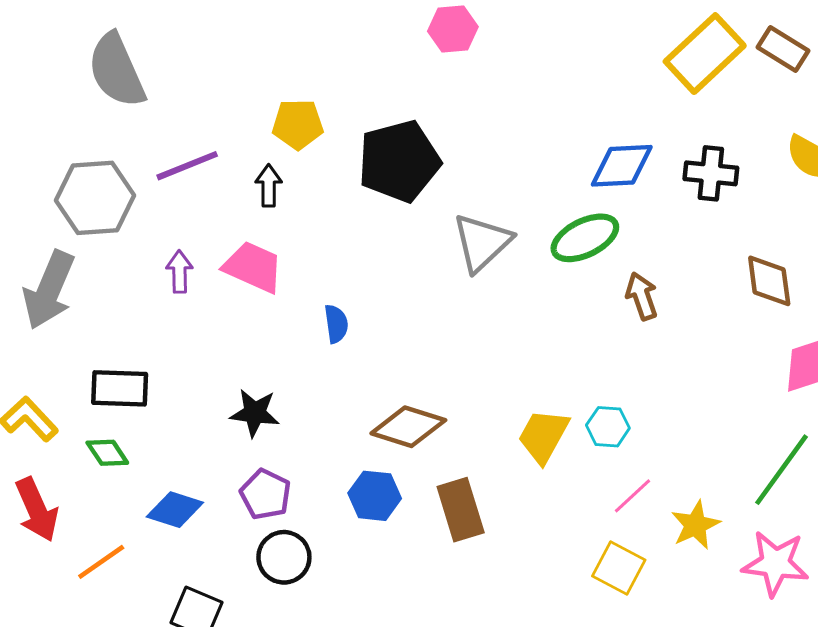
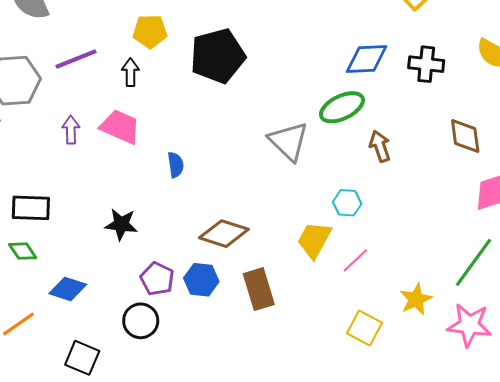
gray triangle: (482, 242) -> (289, 141), moved, turned -33
cyan hexagon: (608, 427) -> (347, 203), moved
purple pentagon: (265, 494) -> (157, 279), moved
pink line: (633, 496) -> (355, 260), moved

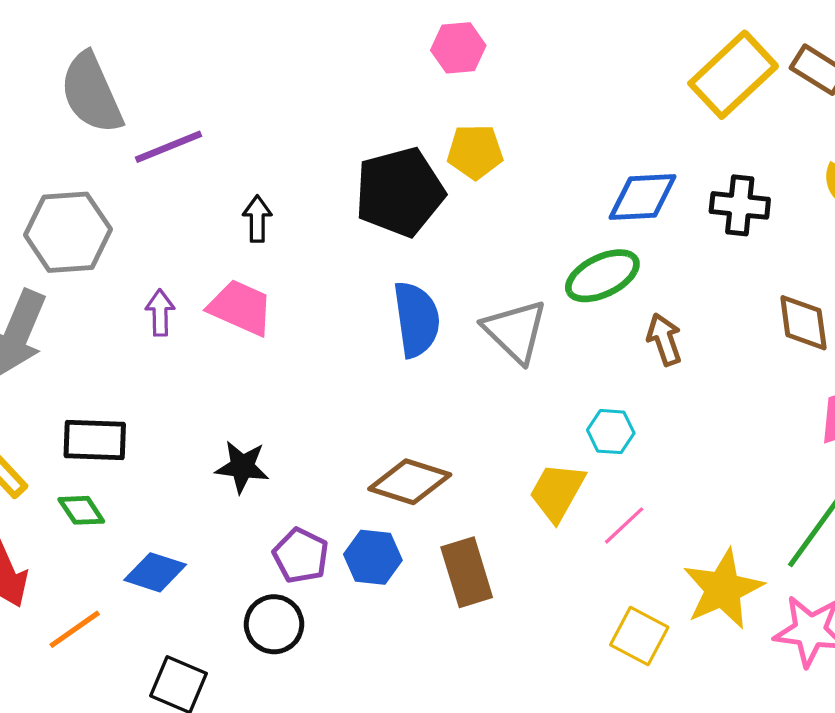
yellow pentagon: (150, 31) -> (475, 152), moved
purple line: (76, 59) -> (168, 147), moved
blue semicircle: (176, 165) -> (416, 319), moved, size x1.8
yellow star: (416, 299) -> (723, 589), size x1.5

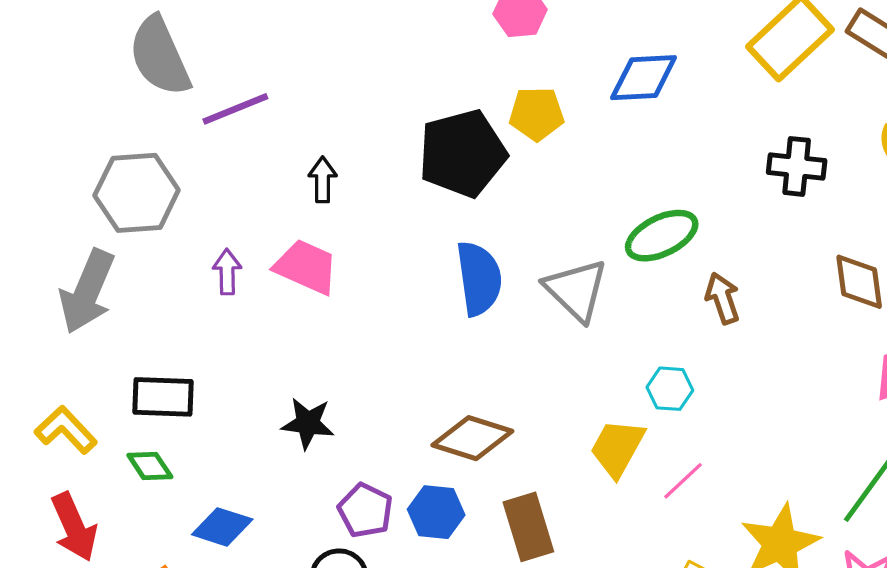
blue diamond: (643, 197) -> (644, 78), moved

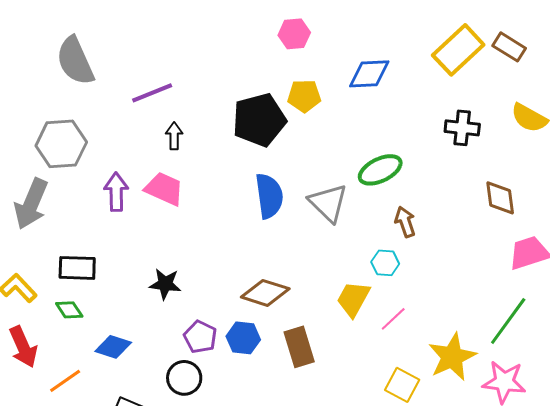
purple line: (235, 109) -> (152, 93), moved
purple arrow: (227, 272) -> (116, 192), size x1.4
brown arrow: (723, 298) -> (405, 222), moved

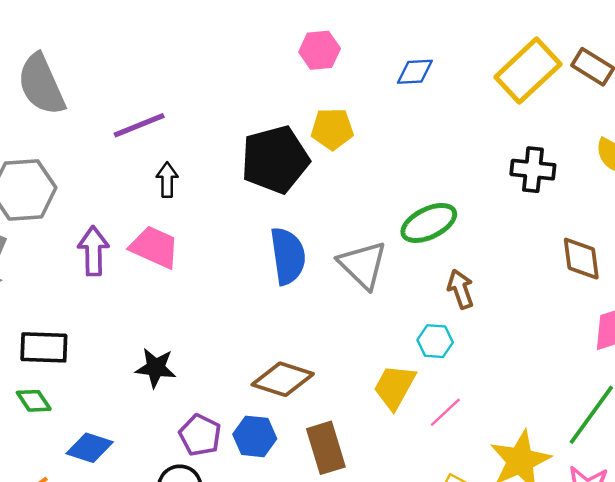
blue diamond: (369, 74) -> (415, 72), moved, size x0.7

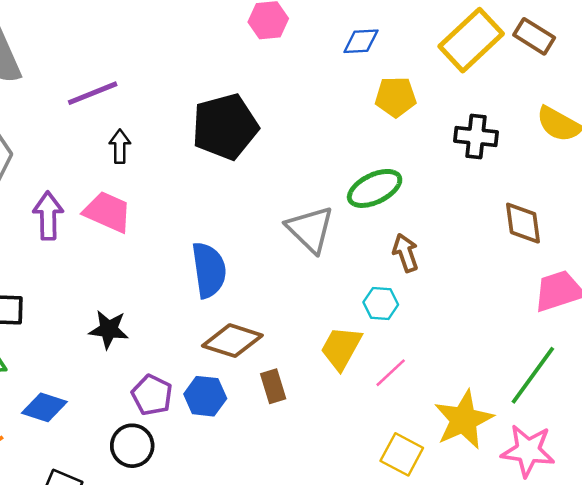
yellow pentagon: (332, 129) -> (396, 97), moved
blue semicircle: (288, 256) -> (209, 270), moved
brown rectangle: (326, 448) -> (273, 386), moved, size x0.7

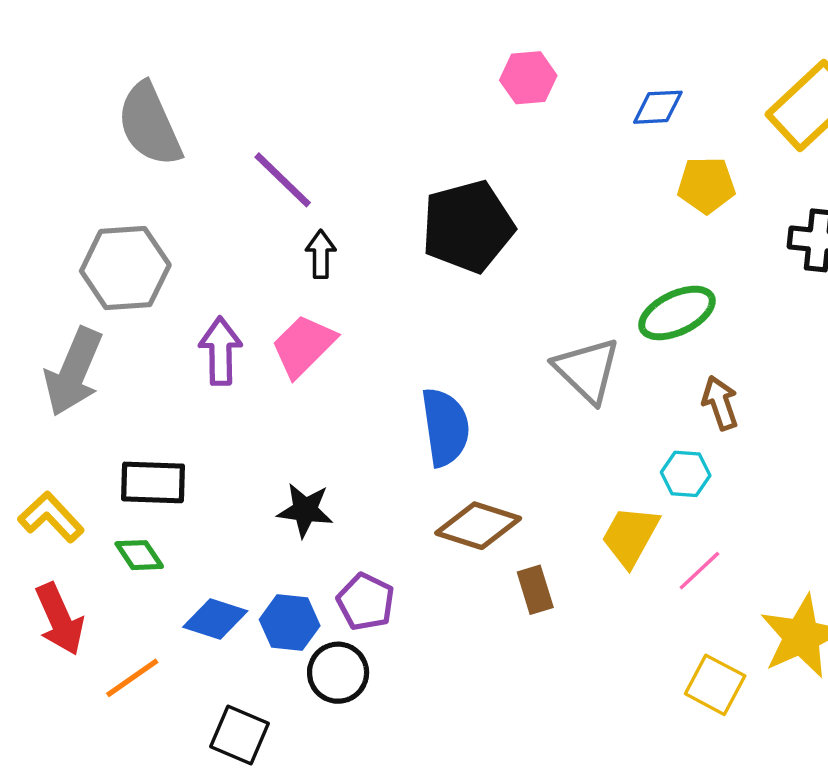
purple line: (93, 93) -> (283, 180), turned 66
pink trapezoid: (107, 212) -> (303, 346), turned -69
blue hexagon: (205, 396) -> (290, 623), moved

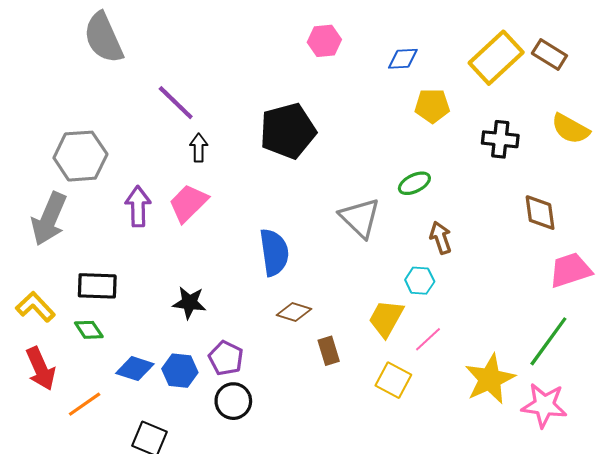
gray semicircle: (150, 125) -> (103, 38), moved
green ellipse: (677, 313) -> (414, 183), size x0.7
brown diamond: (478, 526) -> (294, 312), size x0.7
black circle: (338, 673) -> (233, 401), moved
yellow square: (715, 685) -> (393, 380), moved

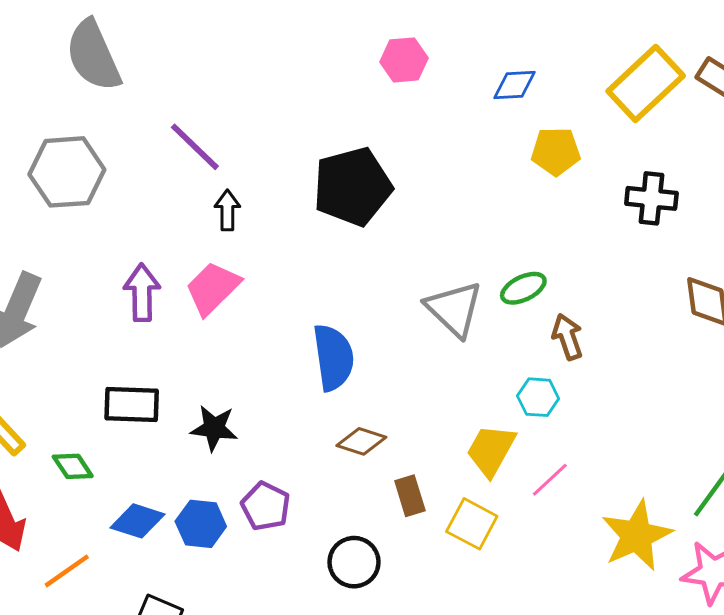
gray hexagon: (80, 156) -> (67, 172), moved
green ellipse: (414, 183) -> (523, 288), moved
black rectangle: (97, 286) -> (132, 405), moved
yellow square: (393, 380) -> (472, 524), moved
black circle: (233, 401) -> (354, 562), moved

